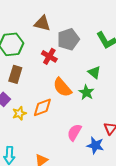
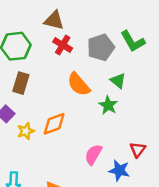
gray pentagon: (68, 39) -> (101, 47), moved
red cross: (49, 56) -> (63, 45), moved
orange semicircle: (62, 87) -> (79, 84), moved

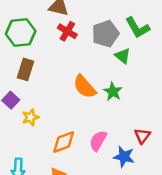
green triangle: (118, 81) -> (123, 56), moved
orange semicircle: (79, 84) -> (85, 87), moved
orange diamond: (54, 124) -> (64, 142), moved

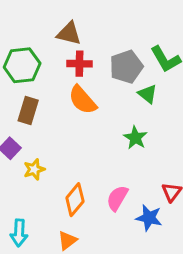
red cross: (67, 31) -> (79, 64), turned -30
orange semicircle: (85, 87) -> (83, 100), moved
orange diamond: (64, 142) -> (75, 200), turned -30

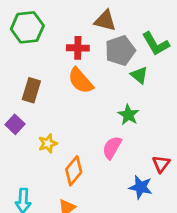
brown triangle: (69, 34) -> (105, 21), moved
green hexagon: (22, 65) -> (27, 27), moved
yellow star: (34, 169) -> (48, 143), moved
pink semicircle: (117, 198) -> (112, 148), moved

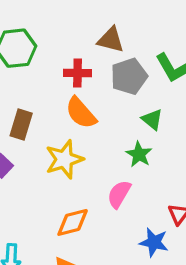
green triangle: (139, 75) -> (152, 120), moved
yellow star: (48, 143) -> (64, 159), moved, size x1.6
orange diamond: (74, 171) -> (73, 222), turned 36

